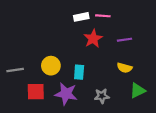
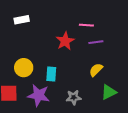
pink line: (103, 16) -> (86, 25), moved
white rectangle: (81, 17) -> (22, 20), moved
yellow semicircle: (125, 68) -> (96, 70), turned 120

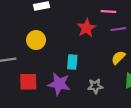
yellow circle: (24, 68) -> (36, 40), moved

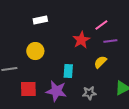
pink line: (108, 12) -> (101, 25), turned -40
yellow semicircle: (118, 58) -> (100, 62), moved

